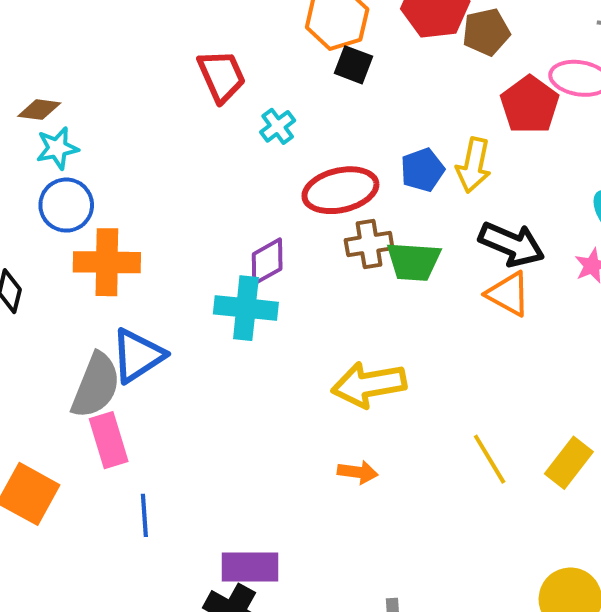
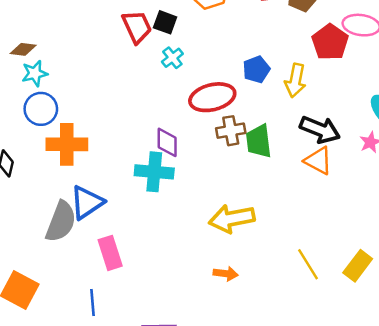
black square: (353, 65) -> (165, 22), moved
blue pentagon: (422, 170) -> (256, 69), moved
purple diamond: (267, 261) -> (167, 142), turned -60
green trapezoid: (414, 261) -> (259, 141), turned 80
pink rectangle: (109, 440) -> (110, 253), moved

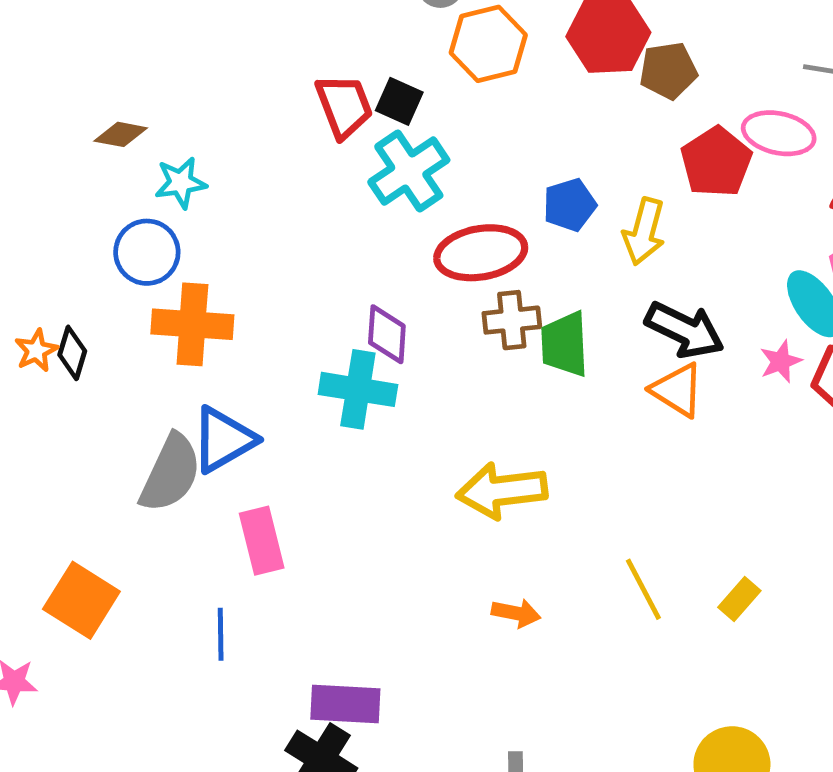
cyan cross: (172, 58) -> (409, 171), size x1.8
cyan star: (35, 73) -> (181, 183), moved
yellow rectangle: (358, 266) -> (739, 599), size x0.7
orange arrow: (226, 274) -> (516, 613), moved

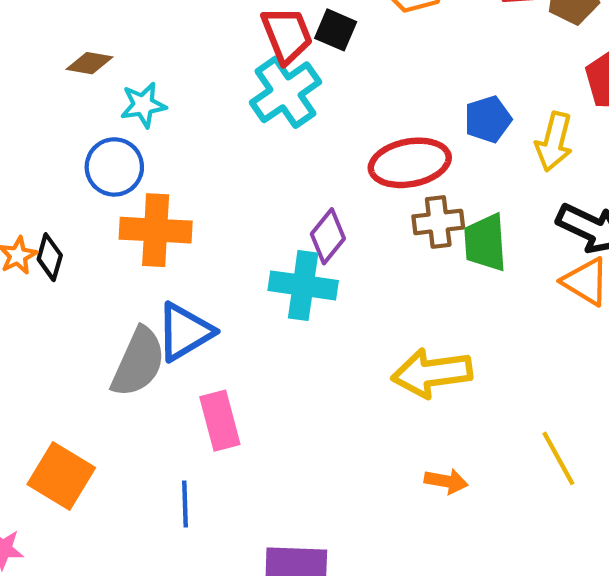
cyan cross: (409, 171) -> (285, 92), moved
purple diamond: (387, 334) -> (328, 236), turned 36

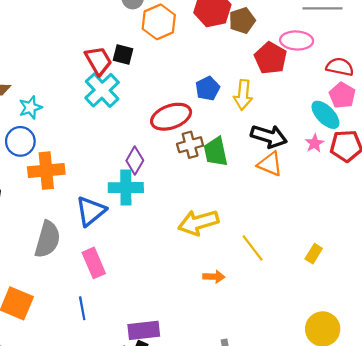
blue triangle: (185, 332) -> (91, 211), moved
yellow line: (558, 458) -> (253, 248), moved

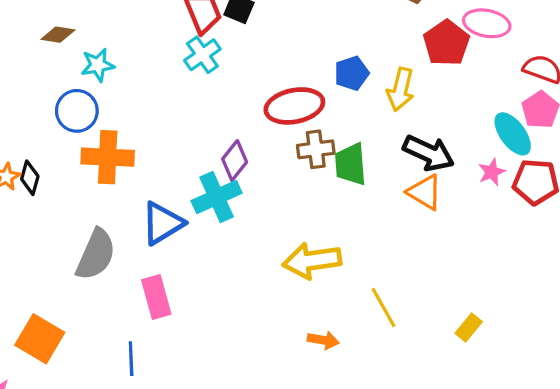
cyan cross: (102, 90) -> (202, 55), size x0.7
cyan cross: (126, 188) -> (217, 197), turned -32

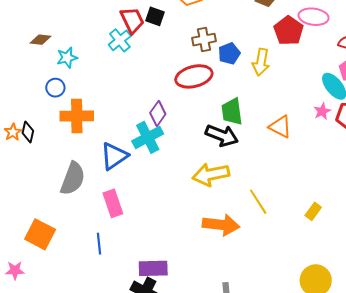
cyan cross: (202, 55) -> (120, 40), moved
blue circle: (77, 111) -> (55, 88), size x0.7
brown cross: (316, 149) -> (204, 40), moved
black arrow: (429, 153) -> (222, 135), moved
orange arrow: (323, 340) -> (221, 225), size x1.8

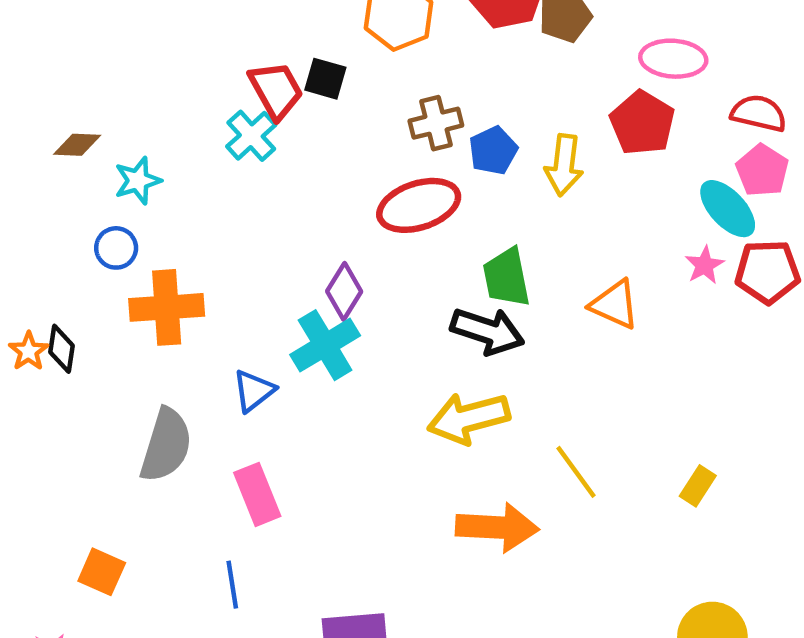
red pentagon: (289, 31) -> (642, 123), moved
blue triangle: (114, 156) -> (254, 391), size x0.7
orange square: (40, 234) -> (102, 572), size x0.7

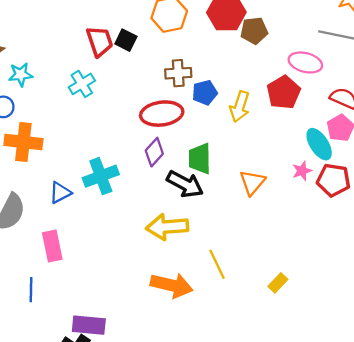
cyan cross: (251, 136) -> (82, 84), moved
purple diamond: (344, 291) -> (154, 152), moved
orange triangle: (615, 304) -> (252, 182), turned 36

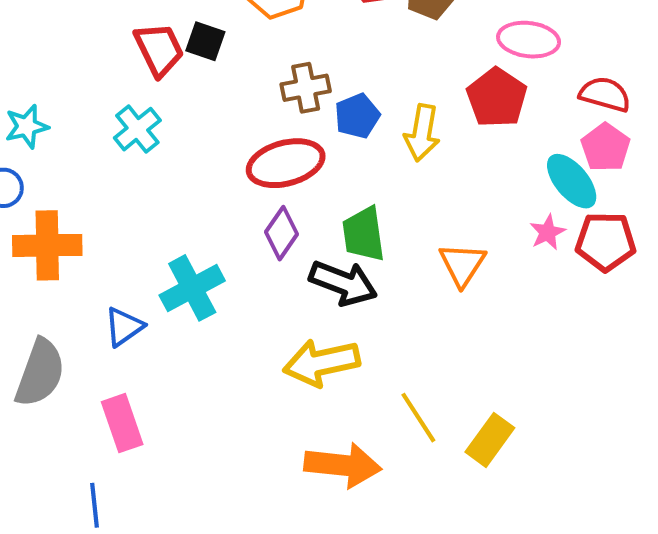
yellow rectangle: (278, 283) -> (490, 440), moved, size x1.4

